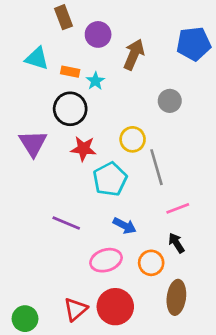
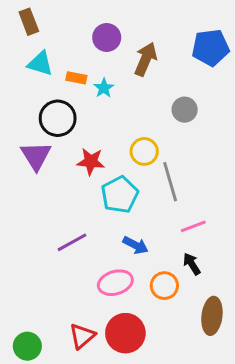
brown rectangle: (64, 17) -> (29, 22), moved
black circle: (70, 109) -> (58, 118), moved
purple line: (66, 223) -> (72, 242), turned -52
brown ellipse: (176, 297) -> (212, 316), moved

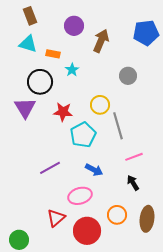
brown rectangle: (29, 22) -> (30, 16), moved
cyan star: (104, 88) -> (72, 70), moved
orange circle: (164, 286) -> (117, 215), moved
red triangle: (82, 336) -> (56, 218), moved

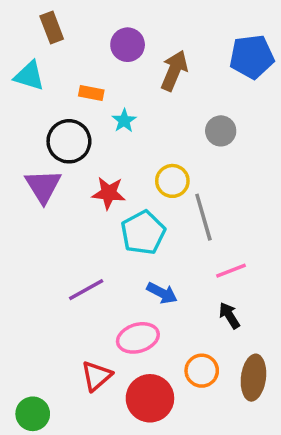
cyan triangle: (28, 44) -> (29, 76), moved

